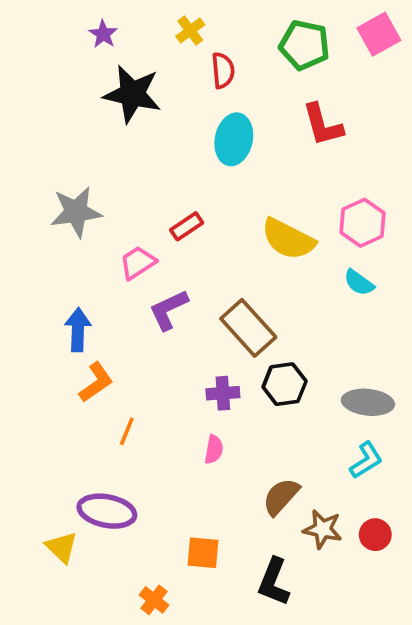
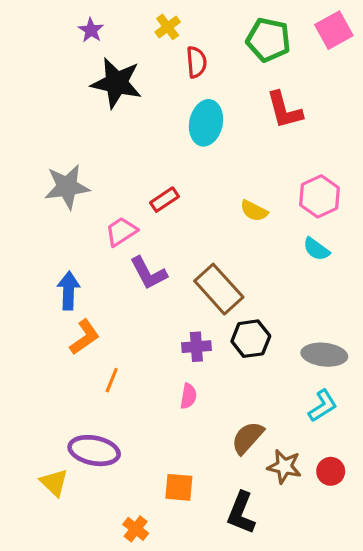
yellow semicircle: (288, 239) -> (254, 211), size x0.6
purple L-shape: (169, 310) -> (148, 273), turned -93

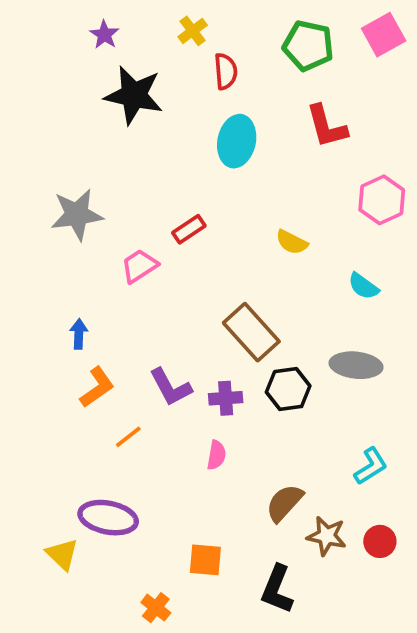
pink hexagon: (319, 196) -> (382, 200), moved
purple L-shape: (148, 273) -> (171, 387), moved
blue arrow: (69, 291) -> (79, 334), size x0.7
gray ellipse: (324, 355) -> (356, 365), moved
orange line: (112, 380) -> (128, 437), turned 30

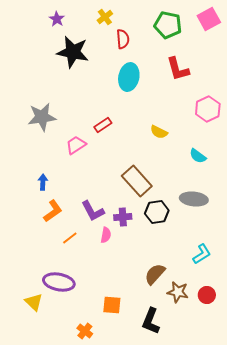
pink semicircle: (216, 455) -> (106, 235), moved

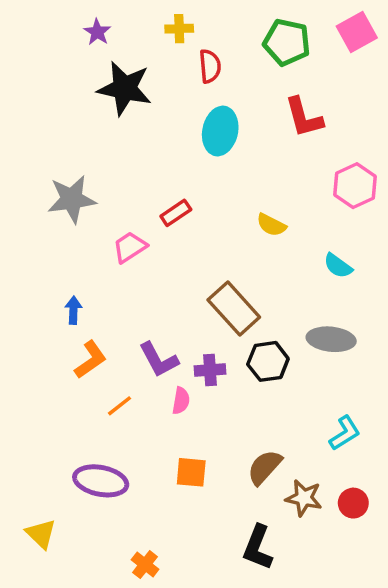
yellow cross: (105, 17) -> (179, 29), turned 35
yellow triangle: (34, 302) -> (41, 534), moved
orange square: (112, 305) -> (191, 472), moved

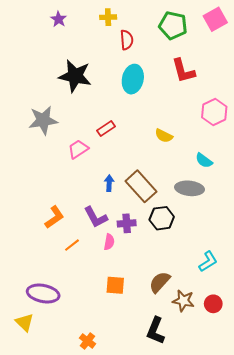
black star: (125, 88) -> (75, 76), moved
blue arrow: (73, 310) -> (109, 183), moved
gray ellipse: (331, 339) -> (190, 188), moved
purple ellipse: (101, 481) -> (43, 293), moved

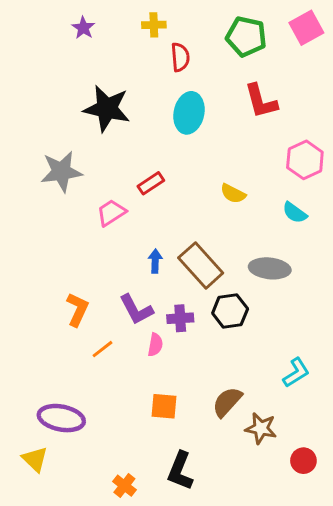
cyan semicircle: (204, 160) -> (295, 213), moved
orange L-shape: (54, 217) -> (77, 309), turned -30
red circle: (213, 304) -> (303, 461), moved
black L-shape: (155, 331) -> (180, 471), moved

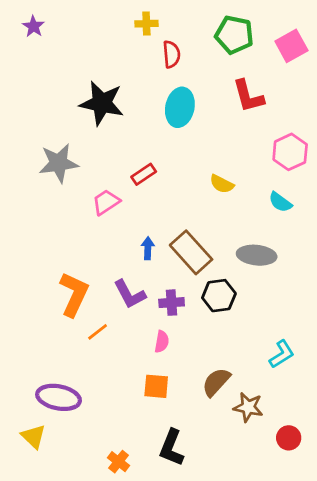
purple star: (83, 28) -> (33, 26), moved
pink square: (306, 28) -> (291, 46), moved
orange L-shape: (77, 309) -> (74, 294), size x1.4
pink semicircle: (155, 345) -> (162, 342), moved

